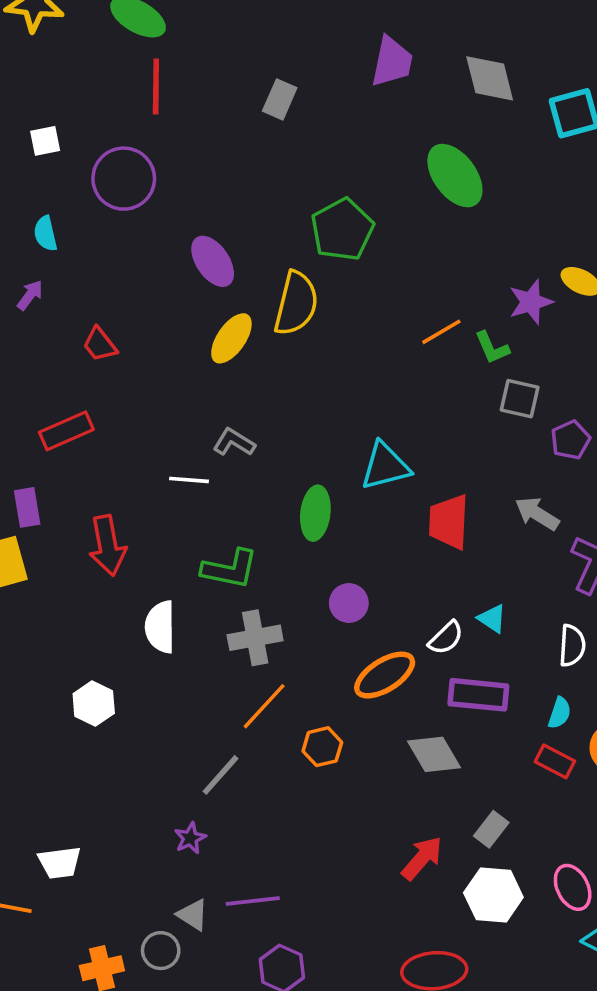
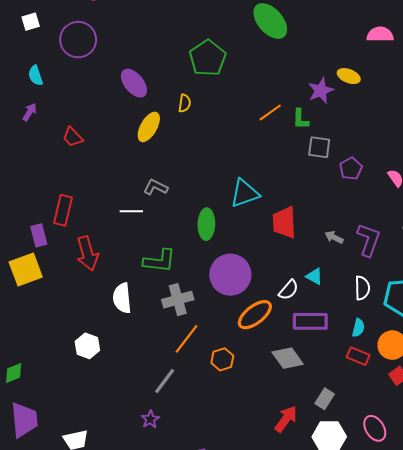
yellow semicircle: (296, 303) -> (185, 103), size x0.5
green L-shape: (492, 348) -> (301, 119), turned 30
red rectangle: (66, 431) -> (63, 210), moved, turned -48
gray arrow: (537, 514) -> (334, 237), moved, size x0.7
purple circle: (349, 603) -> (230, 275), size x1.8

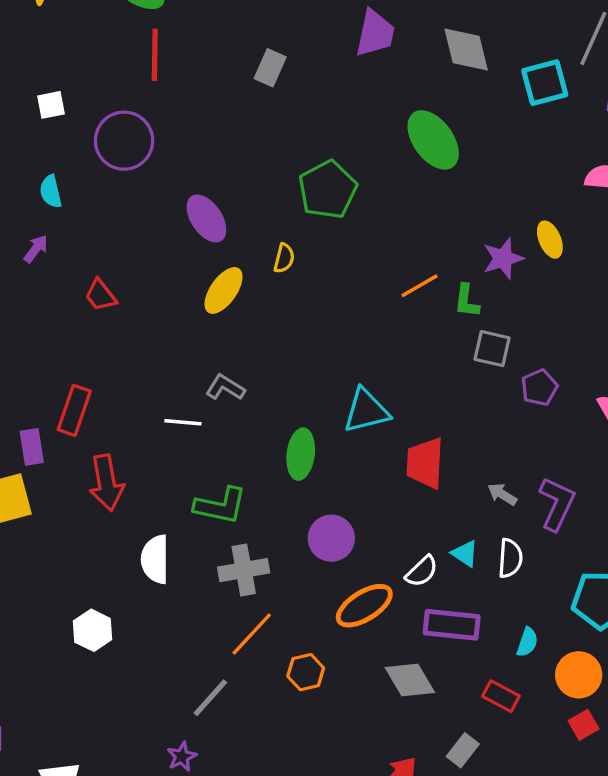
yellow ellipse: (349, 76) -> (550, 240), turned 40
purple circle: (230, 275) -> (331, 538), size x0.7
white semicircle: (362, 288) -> (510, 558), moved
red rectangle: (358, 356) -> (501, 696), moved

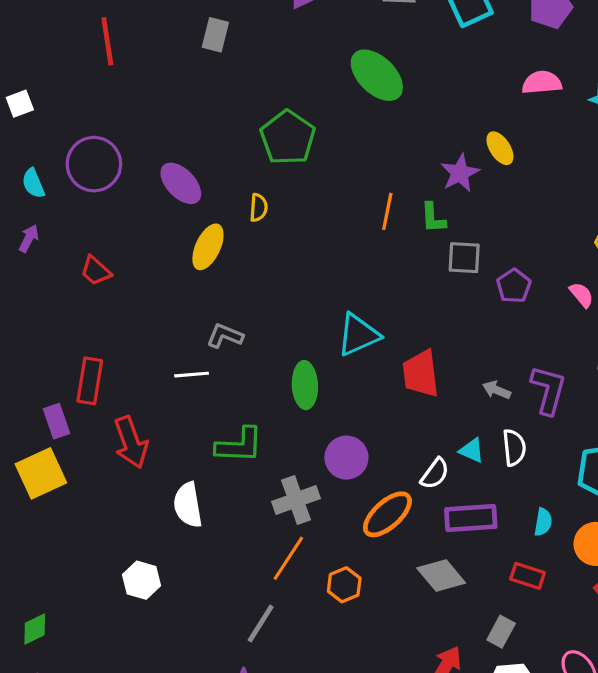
purple circle: (124, 141) -> (94, 164), moved
orange line: (419, 286) -> (387, 211), turned -39
gray cross: (244, 570) -> (296, 500), moved

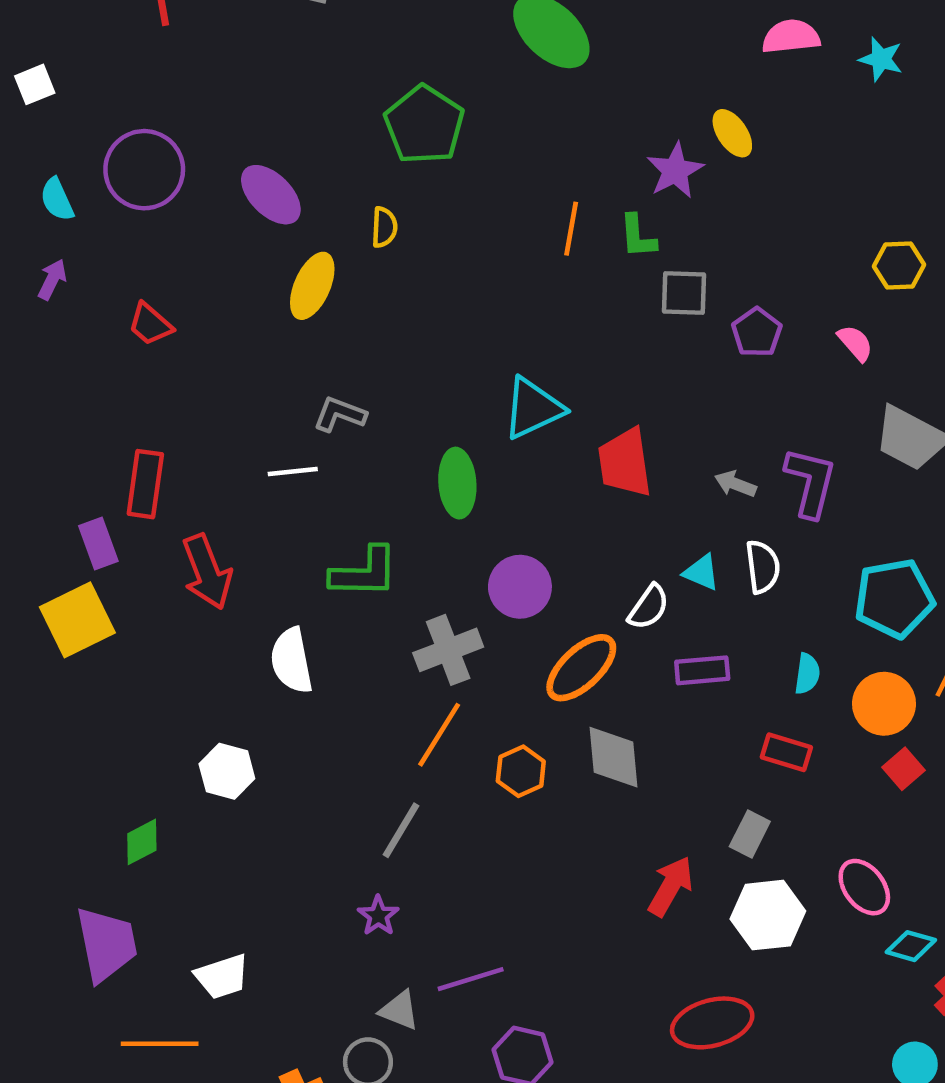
purple rectangle: (471, 518) -> (702, 670), size x0.7
gray diamond: (441, 575) -> (613, 757), moved, turned 36
green diamond: (35, 629) -> (142, 842), moved

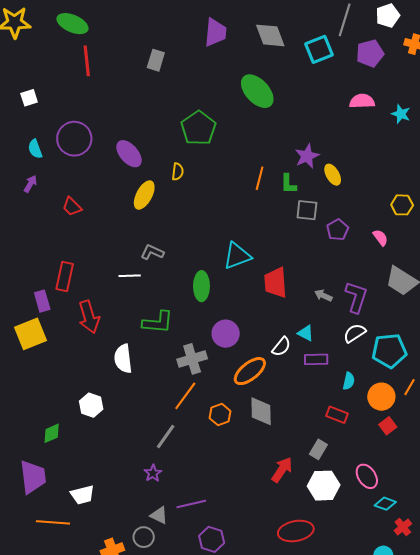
yellow ellipse: (732, 133) -> (333, 175), moved
white semicircle: (763, 567) -> (355, 333), moved, turned -120
purple rectangle: (702, 670) -> (316, 359), moved

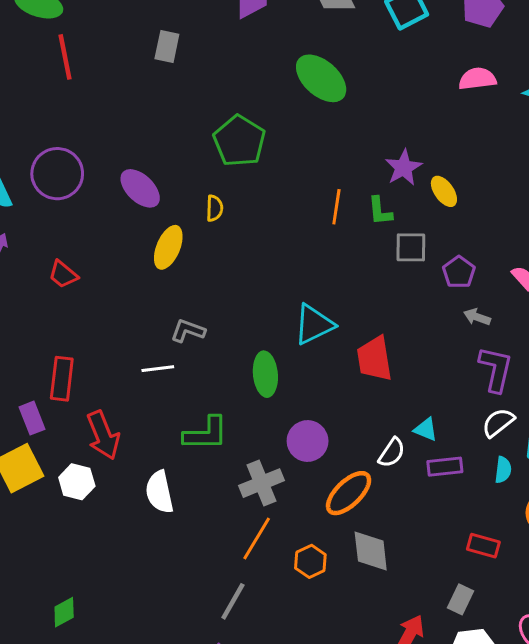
gray arrow: (323, 295) -> (477, 317), moved
cyan semicircle: (349, 381) -> (503, 470), moved
white hexagon: (91, 405) -> (77, 482), moved

